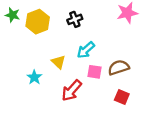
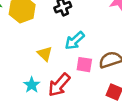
cyan star: (34, 77) -> (32, 85), moved

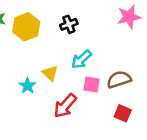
cyan star: (32, 85) -> (28, 86), moved

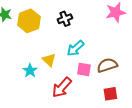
red square: (123, 113) -> (110, 94), turned -32

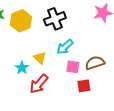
black cross: (65, 19) -> (55, 19), size x1.5
red arrow: (62, 87) -> (39, 84), moved
red square: (110, 94) -> (84, 86), moved

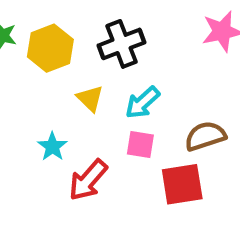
yellow triangle: (40, 58) -> (90, 98), moved
pink square: (73, 67) -> (140, 144), moved
red square: (84, 86) -> (182, 184), size x1.5

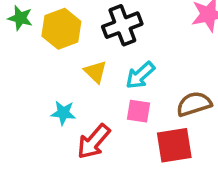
cyan star: (52, 147) -> (63, 113), turned -30

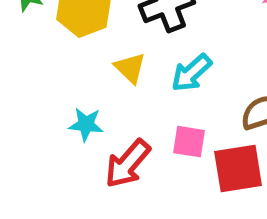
pink square: (138, 111) -> (189, 142), moved

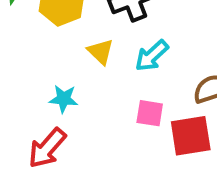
red arrow: (128, 164) -> (47, 148), moved

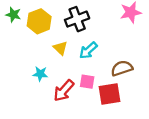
red arrow: (47, 148) -> (64, 91), moved

